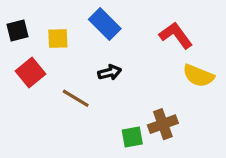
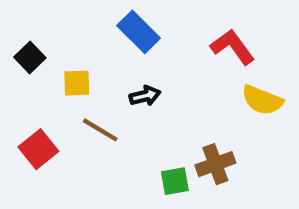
black square: (18, 30) -> (30, 57), moved, turned -30
yellow square: (58, 39) -> (77, 83), moved
red square: (30, 72) -> (38, 149), moved

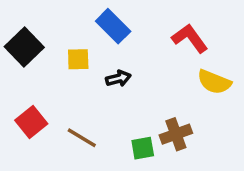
black square: (30, 57) -> (24, 47), size x1.5
yellow square: (77, 83) -> (78, 59), moved
brown line: (100, 130) -> (82, 138), moved

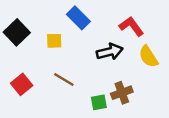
black arrow: (118, 78) -> (110, 52), moved, size x1.5
yellow semicircle: (214, 82) -> (148, 57), turned 35
brown line: (82, 138) -> (64, 79), moved

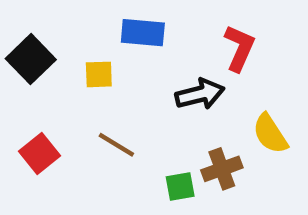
blue rectangle: (78, 18) -> (143, 33), turned -40
red L-shape: (131, 26) -> (239, 48), turned 60
yellow semicircle: (148, 57) -> (270, 134), moved

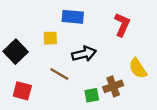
black square: (31, 59) -> (16, 52), moved
black arrow: (200, 94) -> (84, 54), moved
red square: (40, 153) -> (22, 91), moved, turned -36

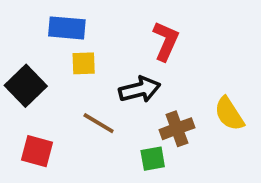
blue rectangle: (73, 17) -> (67, 28), moved
red L-shape: (122, 25) -> (166, 41), moved
brown cross: (113, 86) -> (177, 129), moved

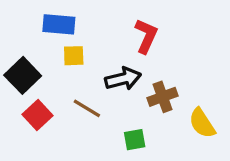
yellow semicircle: (229, 114) -> (202, 123), moved
brown cross: (177, 129) -> (163, 97), moved
red square: (37, 151) -> (37, 115), moved, turned 32

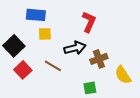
green square: (135, 140) -> (90, 88), moved

